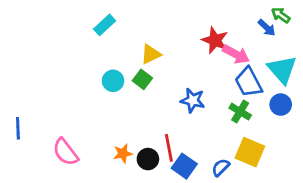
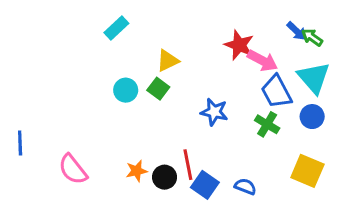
green arrow: (281, 15) -> (312, 37), moved
yellow square: (250, 152) -> (307, 171), moved
blue semicircle: (221, 167) -> (245, 186), turned 66

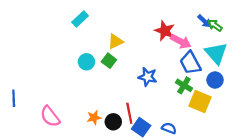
yellow square: (307, 171) -> (200, 101), moved

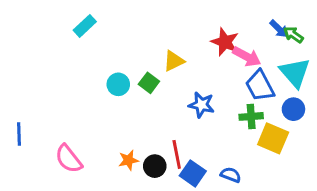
cyan rectangle: (80, 19) -> (85, 26), moved
yellow triangle: (115, 41) -> (174, 61), moved
green cross: (184, 85) -> (251, 116), turned -35

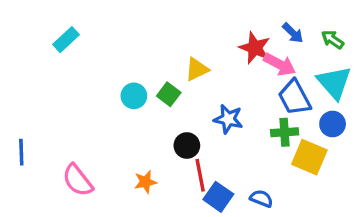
cyan rectangle: (85, 26) -> (66, 40), moved
blue arrow: (279, 29) -> (293, 33), moved
black circle: (155, 166) -> (187, 145), moved

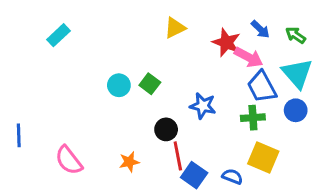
yellow triangle: (197, 69) -> (175, 28), moved
yellow square: (309, 157) -> (263, 157), moved

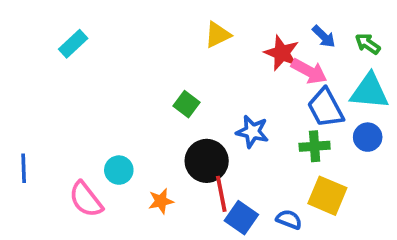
cyan triangle: (297, 73) -> (369, 91), turned -44
cyan circle: (119, 85) -> (119, 170), moved
black circle: (166, 129) -> (207, 161), size x1.5

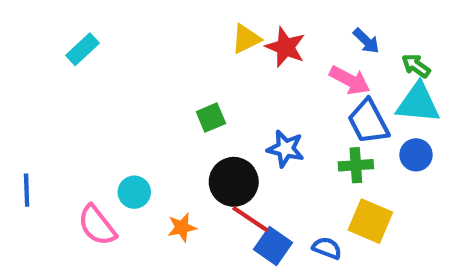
green arrow: (368, 44) -> (416, 66), moved
red star: (282, 53) -> (285, 47), moved
green square: (186, 104) -> (211, 118), turned 30
red line: (221, 194) -> (250, 219), turned -45

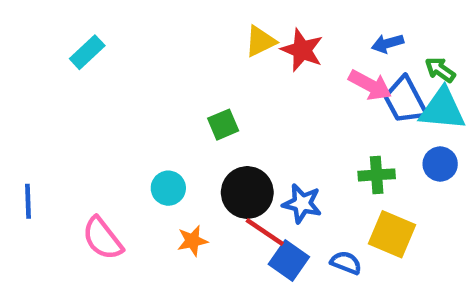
blue arrow: (366, 41) -> (388, 43), turned 120
blue trapezoid: (368, 122) -> (405, 100), moved
blue star: (285, 149) -> (302, 203), moved
cyan circle: (134, 192) -> (168, 188), moved

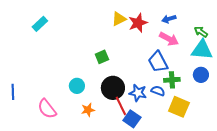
blue arrow: (388, 43) -> (169, 19), moved
red star: (302, 50) -> (138, 23), turned 30
blue trapezoid: (405, 100) -> (158, 62), moved
red line: (265, 232) -> (121, 106), turned 30
blue semicircle: (346, 263) -> (158, 91), moved

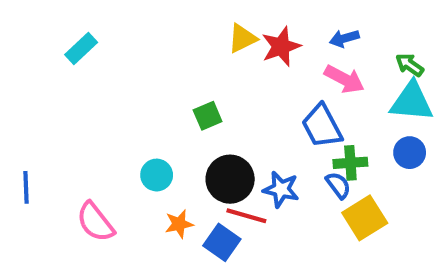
blue semicircle: (158, 91) -> (338, 185), moved, turned 32
red line: (121, 106) -> (246, 216), turned -48
yellow square: (179, 107) -> (365, 218), turned 35
blue square: (132, 119) -> (222, 242), moved

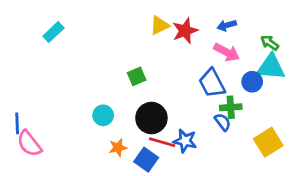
blue circle: (410, 153) -> (252, 82), moved
blue star: (281, 189) -> (185, 141), moved
yellow square: (365, 218) -> (268, 142), moved
pink semicircle: (95, 222) -> (29, 144), moved

